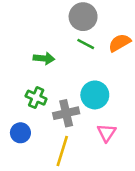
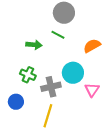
orange semicircle: (120, 43) -> (92, 46), moved
green line: (86, 44) -> (58, 35), moved
pink triangle: (107, 133) -> (92, 90), moved

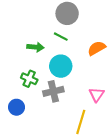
cyan circle: (73, 73) -> (61, 66), moved
yellow line: (48, 116) -> (81, 122), moved

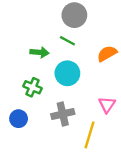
gray cross: (53, 91) -> (63, 114), moved

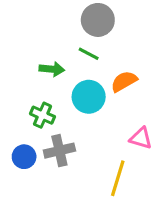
orange semicircle: (107, 54) -> (124, 81), moved
pink triangle: (107, 105) -> (141, 138), turned -48
gray cross: (63, 114) -> (59, 151), moved

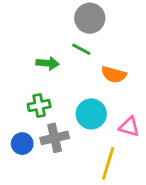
orange semicircle: (124, 81) -> (114, 75), turned -135
cyan circle: (89, 97) -> (91, 114), moved
green cross: (43, 115) -> (39, 106), turned -35

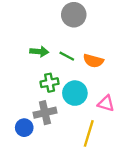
green line: (81, 49) -> (67, 56), moved
green cross: (39, 106) -> (50, 83), moved
blue circle: (22, 144) -> (24, 128), moved

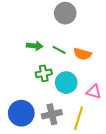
gray cross: (45, 113) -> (52, 114), moved
blue circle: (24, 128) -> (21, 113), size x1.6

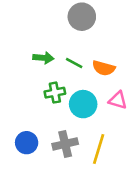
pink triangle: (94, 92) -> (118, 100), moved
blue circle: (21, 113) -> (27, 143), size x0.7

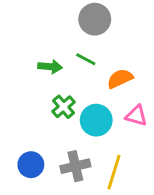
green line: (74, 63) -> (86, 59), moved
orange semicircle: (104, 68) -> (120, 79), turned 140
green cross: (55, 93) -> (64, 107), turned -30

